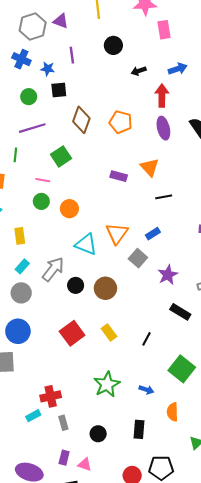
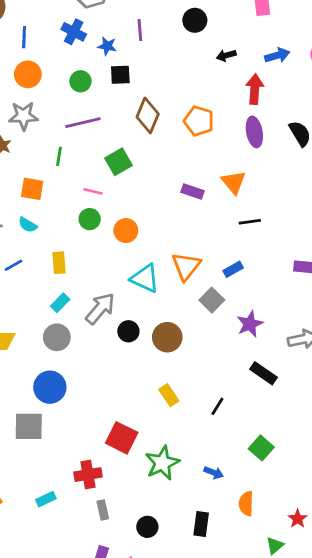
red square: (72, 333) -> (122, 438), moved, turned -30
green square: (182, 369) -> (261, 448), size x0.7
cyan rectangle: (33, 416) -> (46, 499), moved

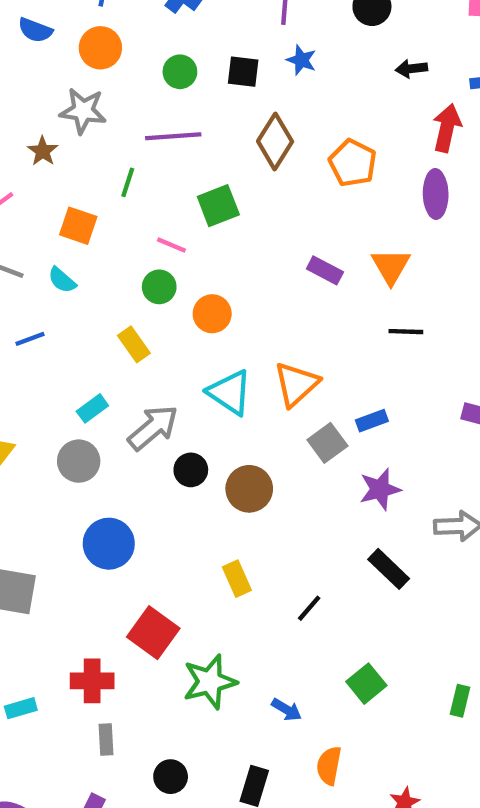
blue star: (107, 46) -> (301, 60), moved
yellow rectangle: (59, 263) -> (134, 344), moved, turned -40
blue rectangle: (233, 269) -> (372, 421), moved
blue circle: (50, 387) -> (109, 544), moved

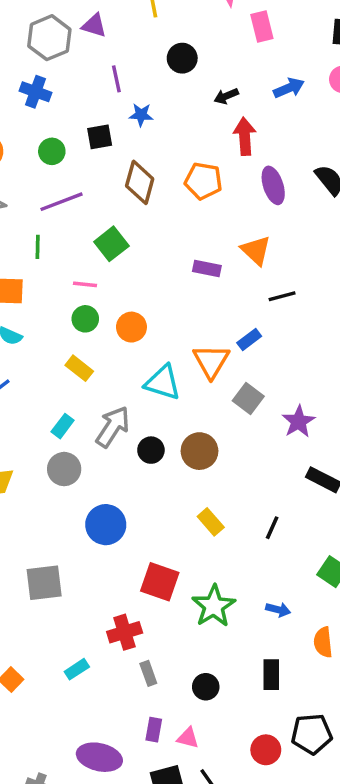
red arrow: (447, 128) -> (245, 136), moved
blue rectangle: (372, 421) -> (249, 340), moved

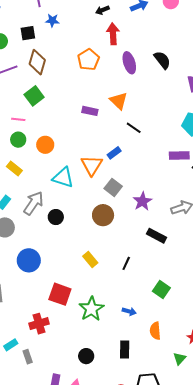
orange pentagon: (203, 181) -> (88, 60), turned 30
brown diamond: (140, 182) -> (37, 62), moved
black line: (282, 296) -> (134, 128), turned 49
brown circle: (199, 451) -> (103, 215), moved
gray rectangle: (148, 673) -> (28, 357), moved

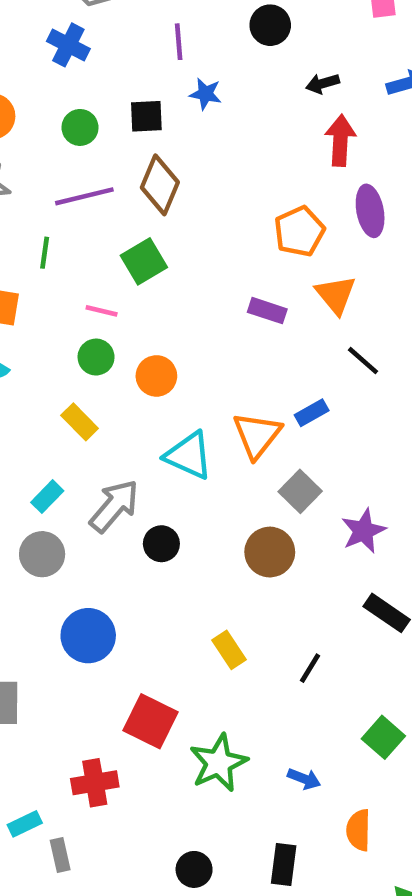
orange pentagon: (88, 60) -> (299, 231), moved

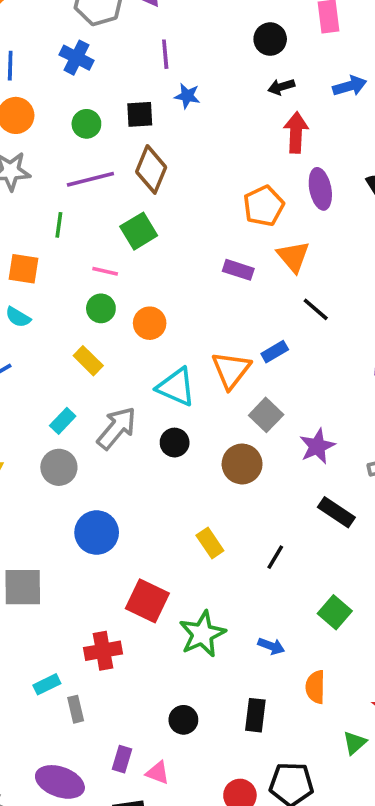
black circle: (270, 25) -> (270, 39), moved
black circle: (161, 544) -> (175, 443), moved

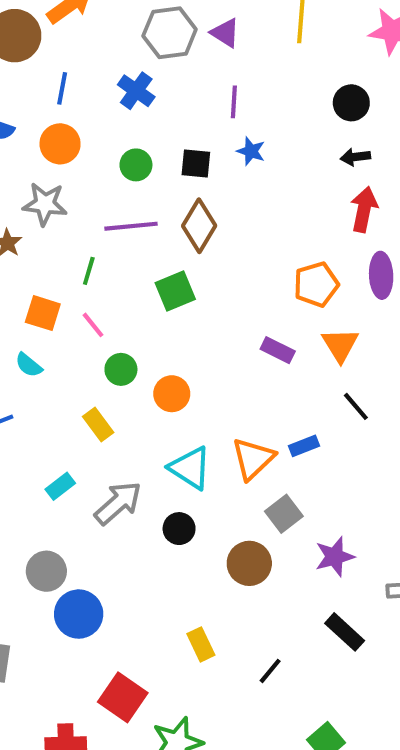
pink line: (105, 271) -> (93, 325), moved, turned 30
gray circle: (59, 467) -> (46, 571), moved

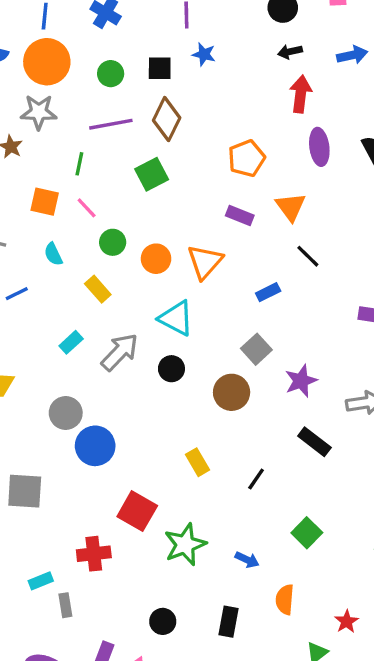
orange circle: (60, 144) -> (47, 62), size x1.4
orange pentagon: (316, 284) -> (246, 158), moved
cyan semicircle: (29, 365) -> (53, 254), moved, turned 30
orange triangle: (253, 459) -> (205, 262), moved

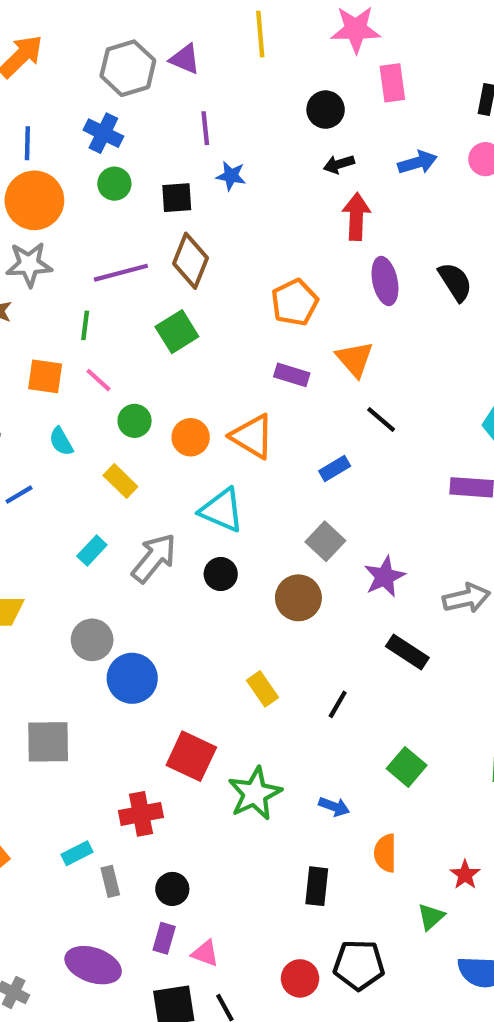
green circle: (111, 74) -> (114, 184), moved
orange triangle: (205, 262) -> (252, 436), turned -36
black circle: (163, 621) -> (172, 889), moved

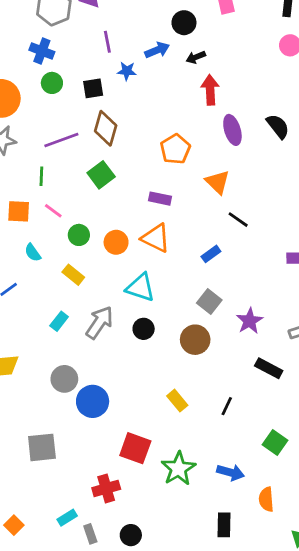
blue arrow: (417, 162) -> (157, 50), moved
purple rectangle: (292, 375) -> (160, 199), moved
blue arrow: (334, 807) -> (230, 472), size x1.4

